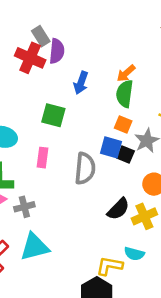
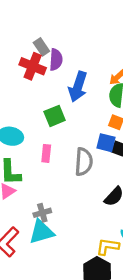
blue arrow: (81, 83) -> (78, 87), size x1.5
green square: (53, 115) -> (55, 116), turned -35
gray cross: (24, 207) -> (42, 213), moved

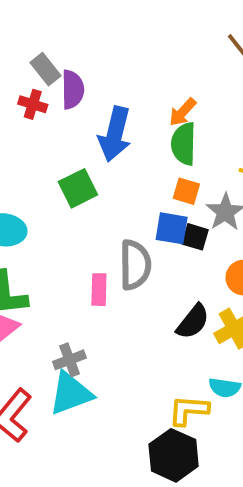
red cross: (33, 66) -> (33, 104), size x0.6
pink rectangle: (46, 153) -> (99, 290), moved

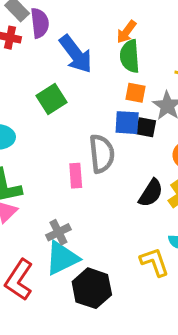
blue arrow: (115, 134) -> (76, 54), turned -45
yellow L-shape: (189, 410) -> (154, 262), turned 72
black hexagon: (174, 455) -> (92, 288), moved

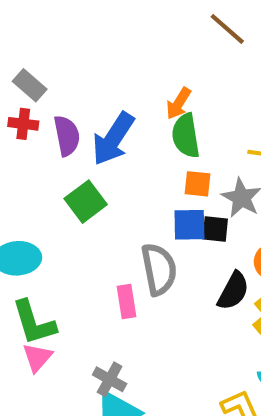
purple semicircle: (40, 23) -> (67, 136), moved
blue arrow: (76, 54) -> (113, 139), turned 75
black semicircle: (151, 193) -> (233, 291), moved
gray cross: (58, 232) -> (110, 379), turned -30

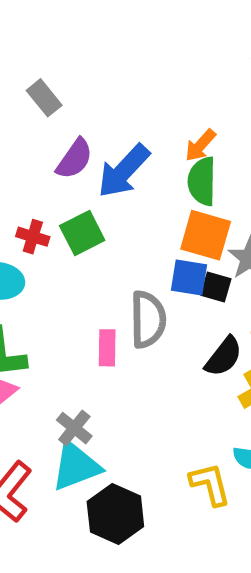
red cross: (23, 124) -> (33, 237), moved
purple semicircle: (67, 136) -> (75, 159), turned 36
orange square: (198, 184) -> (206, 235), size x1.6

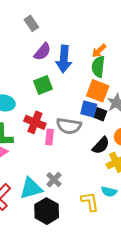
blue arrow: (124, 171) -> (64, 59), turned -44
red cross: (33, 237) -> (35, 122), moved, size x1.5
gray semicircle: (148, 319) -> (69, 126), turned 95
gray cross: (74, 428) -> (54, 180), moved

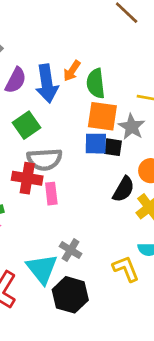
orange arrow: (99, 51) -> (72, 71), moved
gray semicircle: (69, 126) -> (45, 159), moved
cyan triangle: (31, 188) -> (42, 269), turned -40

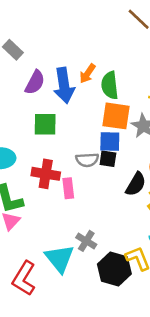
green square: (26, 125) -> (45, 124), turned 35
black square: (113, 147) -> (108, 159), moved
gray semicircle: (45, 159) -> (87, 160), moved, size x0.7
black hexagon: (70, 295) -> (114, 269), moved

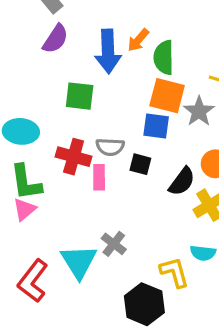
purple semicircle: (35, 82) -> (55, 39), moved
black square: (108, 159) -> (140, 164), moved
gray semicircle: (87, 160) -> (110, 147), moved
black hexagon: (114, 269) -> (144, 304), moved

